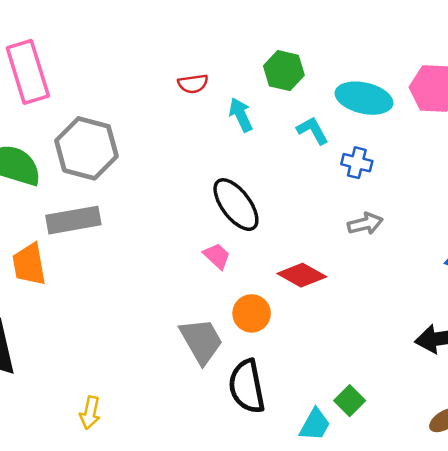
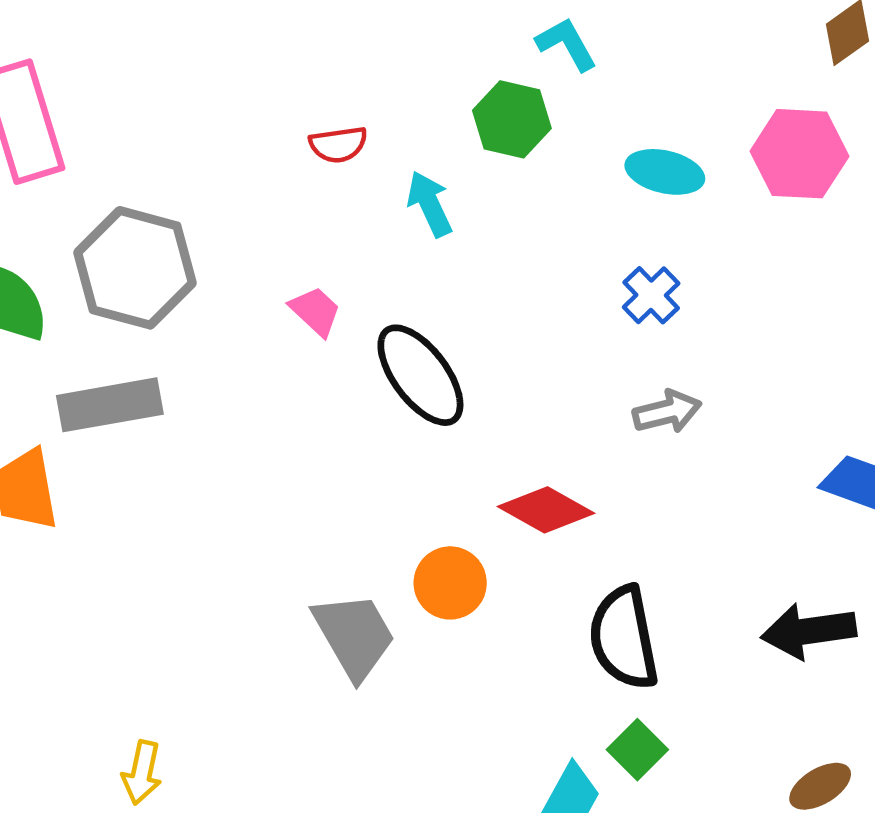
cyan ellipse: (364, 98) -> (665, 172), size x0.7
cyan L-shape: (313, 130) -> (567, 44), moved
blue cross: (357, 163) -> (651, 295), turned 32
pink trapezoid: (217, 256) -> (315, 311), moved
black semicircle: (247, 386) -> (624, 638), moved

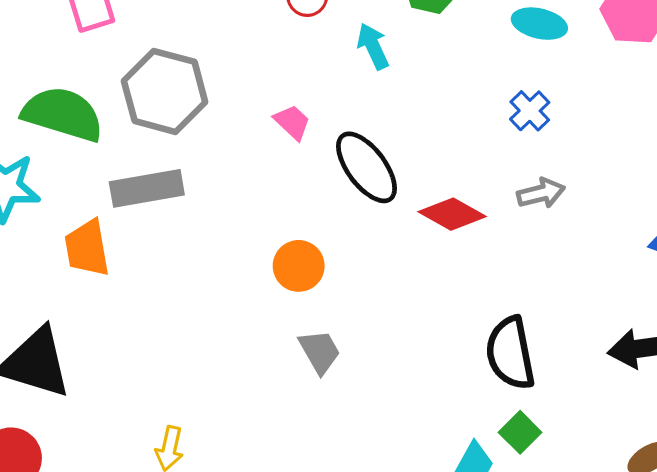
red diamond: (546, 510) -> (452, 214), moved
orange circle: (450, 583) -> (299, 266), moved
gray trapezoid: (354, 636) -> (320, 352), size x0.7

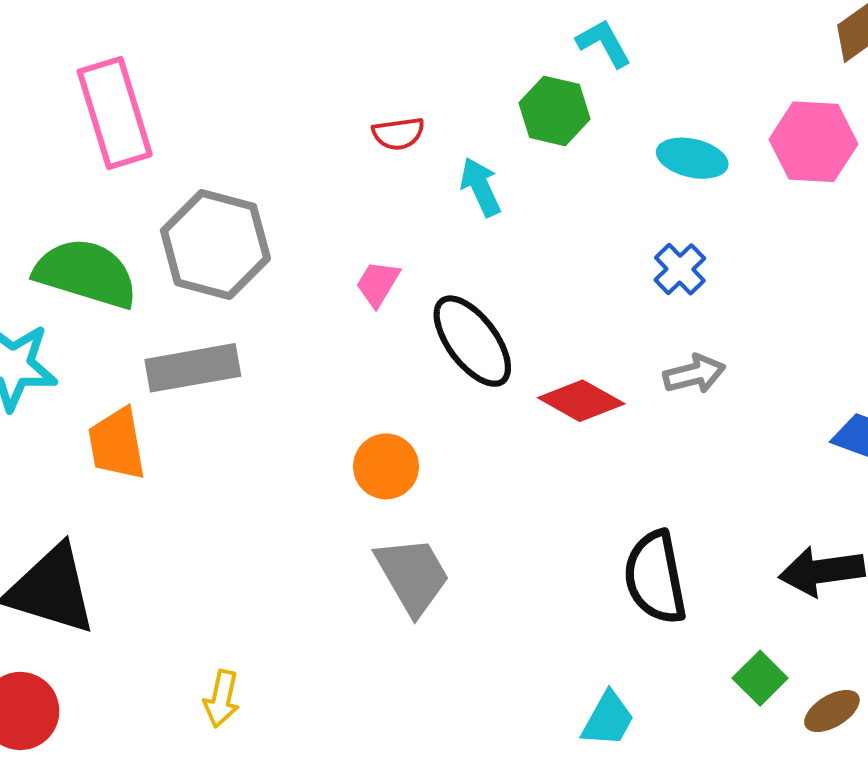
pink trapezoid: (292, 122) -> (378, 284), turned -102
gray trapezoid: (320, 352) -> (413, 575), size x1.4
green square: (520, 432) -> (760, 678), moved

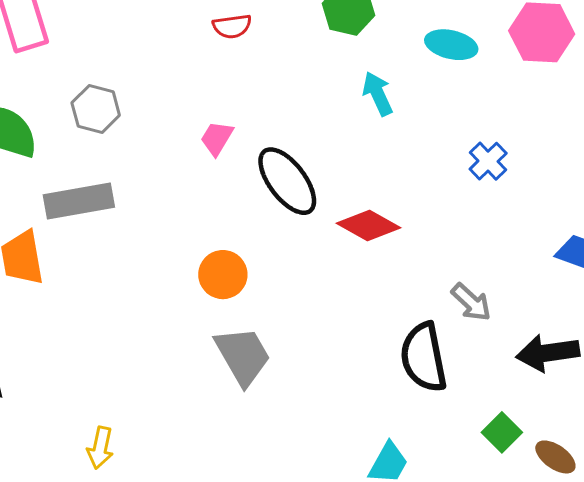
cyan arrow: (481, 187) -> (378, 94), moved
gray hexagon: (215, 245) -> (96, 109), size x0.6
blue cross: (680, 269) -> (488, 161), moved
gray arrow: (694, 374) -> (471, 302), moved, turned 57
brown ellipse: (832, 711) -> (555, 457), turned 66

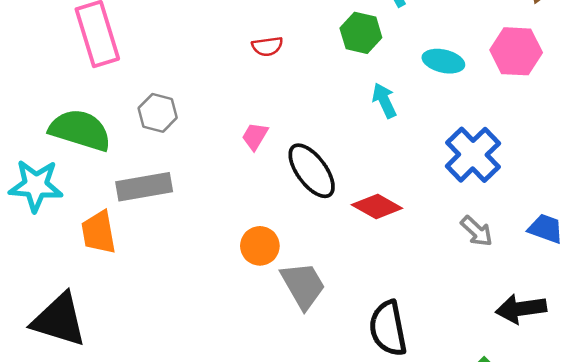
blue cross: (488, 161) -> (473, 155), size x1.8
gray arrow: (471, 302) -> (477, 231), moved
gray trapezoid: (243, 356) -> (303, 285), moved
black semicircle: (424, 357) -> (388, 328), moved

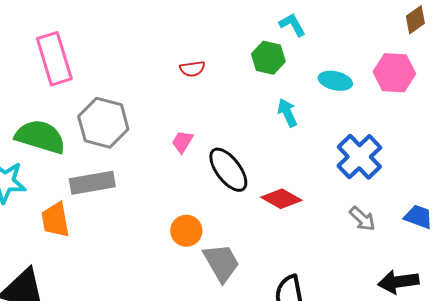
gray hexagon: (158, 113) -> (103, 123), size x1.6

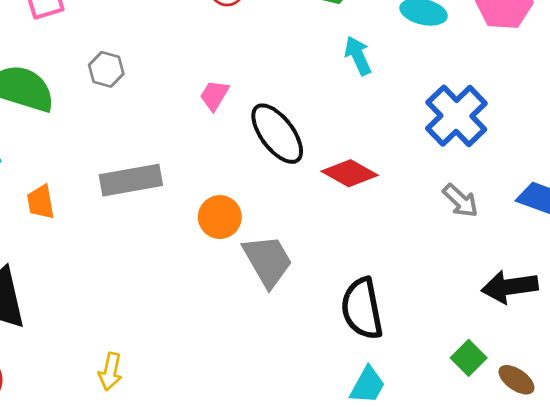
gray hexagon: (103, 123) -> (106, 69), size x0.5
gray rectangle: (92, 183) -> (131, 180), moved
orange trapezoid: (55, 220) -> (41, 202), size x0.7

